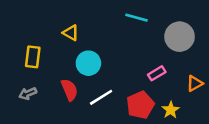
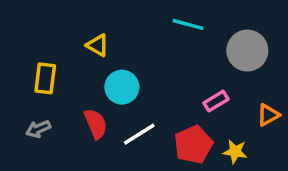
yellow star: (171, 110) -> (235, 152), turned -30

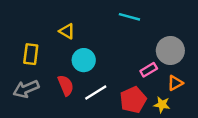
gray circle: (247, 51) -> (170, 50), moved
orange triangle: (268, 115) -> (175, 83), moved
gray arrow: (38, 129) -> (26, 89), size x1.5

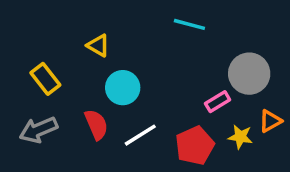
yellow rectangle: (31, 54) -> (45, 79), turned -45
orange triangle: (175, 83) -> (270, 121), moved
yellow star: (162, 105) -> (240, 137), moved

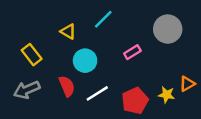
cyan line: (189, 24) -> (103, 19), moved, turned -60
gray circle: (249, 74) -> (168, 29), moved
pink rectangle: (218, 102) -> (132, 52), moved

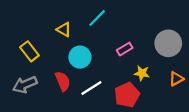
gray circle: (168, 29) -> (168, 43), moved
yellow star: (166, 95) -> (142, 73), moved

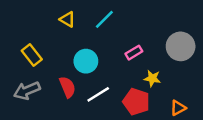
yellow triangle: (64, 30) -> (67, 19), moved
orange triangle: (176, 79) -> (178, 108), moved
red pentagon: (127, 95) -> (136, 102), turned -30

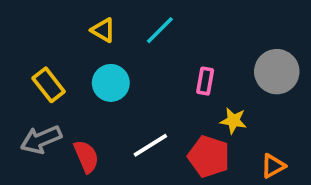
pink rectangle: (134, 53) -> (205, 81), turned -49
cyan circle: (86, 61) -> (111, 83), moved
red semicircle: (67, 87) -> (86, 156), moved

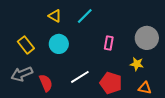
yellow star: (233, 121) -> (137, 64), moved
orange triangle: (273, 166) -> (145, 88), turned 40

